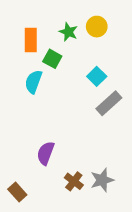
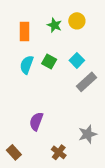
green square: (52, 59) -> (49, 62), moved
gray star: (102, 180) -> (88, 134), moved
brown cross: (74, 181) -> (59, 152), moved

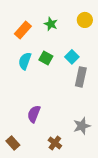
yellow circle: (77, 21) -> (85, 20), moved
orange rectangle: (25, 32) -> (23, 30), turned 42
gray rectangle: (87, 82) -> (81, 77), turned -36

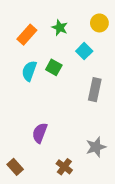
cyan square: (72, 57) -> (84, 51), moved

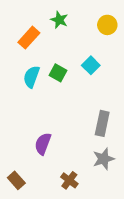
green star: (60, 28) -> (59, 20), moved
cyan square: (84, 51) -> (91, 65), moved
gray rectangle: (95, 90) -> (102, 123), moved

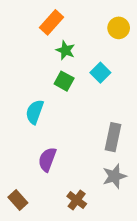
green star: (59, 20) -> (65, 50), moved
orange rectangle: (29, 38) -> (51, 22), moved
cyan semicircle: (31, 77) -> (35, 112), moved

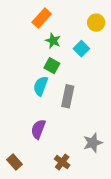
cyan square: (100, 73) -> (81, 49), moved
cyan semicircle: (35, 112) -> (41, 86), moved
gray rectangle: (113, 137) -> (68, 96), moved

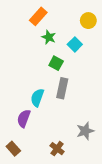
green square: (52, 66) -> (56, 63), moved
cyan semicircle: (41, 86) -> (37, 98), moved
purple semicircle: (38, 129) -> (24, 118), moved

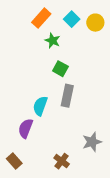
cyan square: (75, 44) -> (72, 19), moved

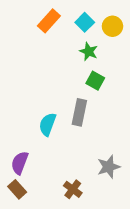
green star: (53, 41) -> (89, 51), moved
green square: (60, 69) -> (95, 81), moved
purple semicircle: (26, 128) -> (20, 163), moved

